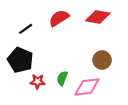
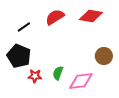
brown circle: (102, 60) -> (104, 56), moved

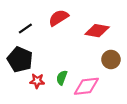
red diamond: (91, 16) -> (97, 31), moved

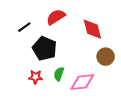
red diamond: (97, 31) -> (92, 29), turned 65
black pentagon: (20, 59) -> (45, 48), moved

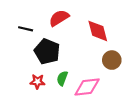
black line: (24, 27) -> (26, 29), turned 48

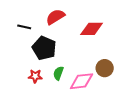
red diamond: (98, 31) -> (92, 29), turned -75
brown circle: (112, 60) -> (105, 68), moved

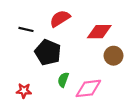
brown circle: (105, 68) -> (114, 56), moved
red star: (35, 76) -> (24, 91), moved

